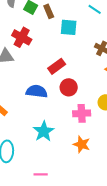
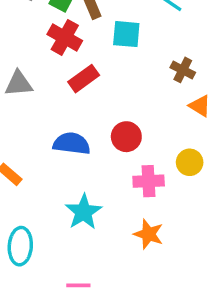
red cross: (22, 37) -> (65, 37), moved
red rectangle: (57, 66) -> (84, 79), moved

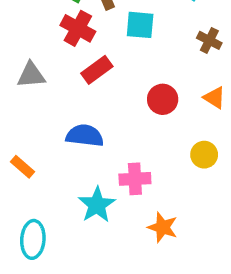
brown cross: (183, 70) -> (209, 40), moved
red circle: (126, 137) -> (163, 99), moved
pink cross: (149, 181) -> (135, 179), moved

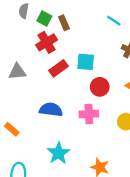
cyan square: (140, 25) -> (86, 62), moved
red cross: (78, 28) -> (47, 42), turned 30
pink cross: (135, 179) -> (89, 114), moved

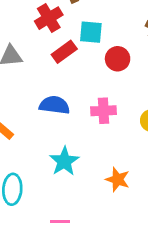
cyan square: (86, 62) -> (91, 32), moved
red circle: (100, 87) -> (118, 59), moved

